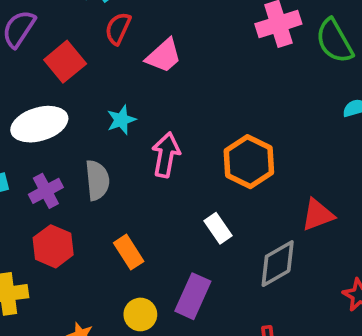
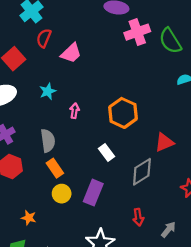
pink arrow: (166, 155) -> (74, 111), size x0.6
gray semicircle: (97, 180) -> (48, 141), moved
yellow circle: (140, 314) -> (62, 194), moved

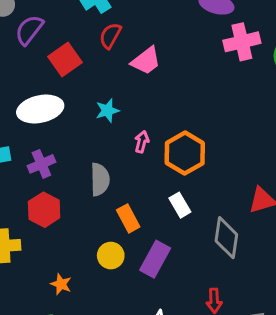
orange hexagon: (123, 113) -> (185, 153), moved
orange rectangle: (55, 168) -> (128, 218), moved
gray diamond: (142, 172) -> (226, 238), turned -56

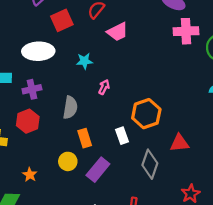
orange hexagon: (185, 153) -> (146, 114), moved

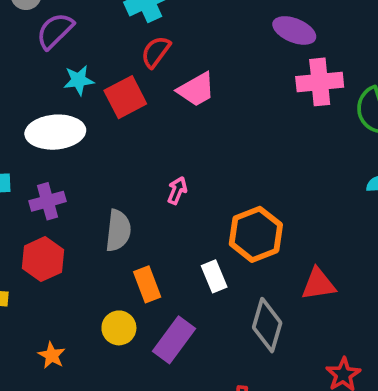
red square: (62, 20) -> (125, 97), moved
cyan star: (84, 61) -> (79, 80), moved

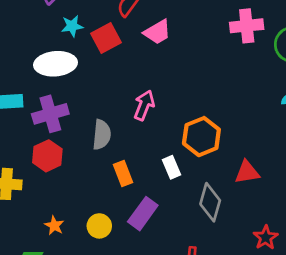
pink arrow: (177, 190) -> (144, 105), size x1.5
purple cross: (48, 201) -> (50, 114), size x1.4
yellow circle: (119, 328) -> (99, 226), moved

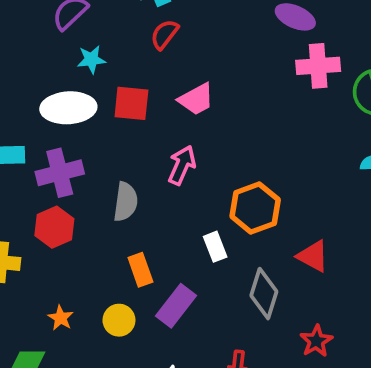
pink trapezoid: (157, 32) -> (196, 99), moved
red square: (106, 38) -> (131, 103), moved, turned 32
red triangle: (247, 172) -> (313, 256), turned 36
orange rectangle: (123, 174) -> (140, 270), moved
red star: (266, 238) -> (316, 341), moved

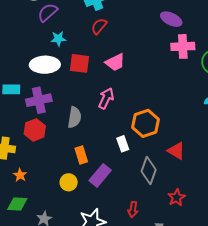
orange star: (61, 318) -> (20, 175), moved

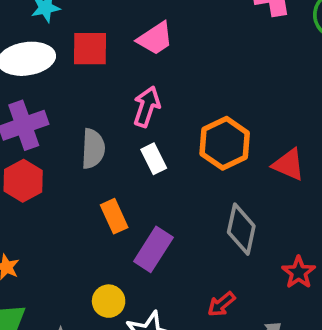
white rectangle: (123, 144) -> (154, 159), moved
red triangle: (176, 151) -> (289, 165), moved
yellow circle: (69, 182) -> (109, 301), moved
red arrow: (133, 209) -> (221, 304), turned 49

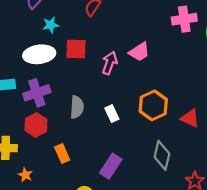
pink trapezoid: (155, 38) -> (139, 52), moved
pink arrow: (147, 107) -> (110, 63), moved
orange rectangle: (114, 216) -> (62, 154), moved

